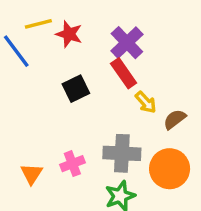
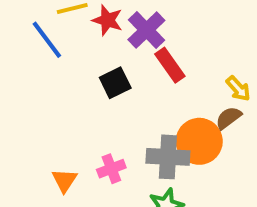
purple cross: (127, 43) -> (146, 30), moved
yellow arrow: (146, 102) -> (238, 89), moved
orange circle: (170, 169) -> (199, 141), moved

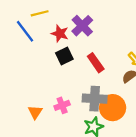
red star: (107, 20) -> (60, 34), moved
red rectangle: (170, 65) -> (96, 63), moved
orange circle: (199, 141) -> (113, 108), moved

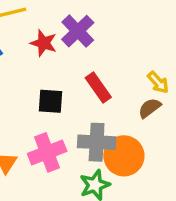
black square: (64, 56) -> (50, 101), moved, turned 30
pink cross: (62, 105) -> (47, 152), size x1.5

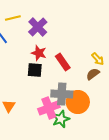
purple cross: (78, 31) -> (38, 27), moved
red star: (44, 43) -> (39, 53), moved
pink cross: (47, 152) -> (49, 108), moved

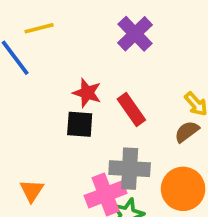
purple cross: (38, 27) -> (135, 34), moved
orange circle: (78, 102) -> (183, 189), moved

